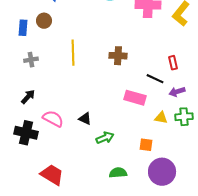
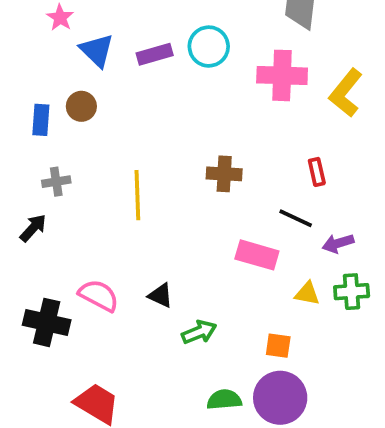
yellow line: (73, 53) -> (137, 195), moved
red rectangle: (173, 63) -> (317, 172), moved
black arrow: (28, 97) -> (33, 228), moved
purple circle: (162, 172) -> (280, 398), moved

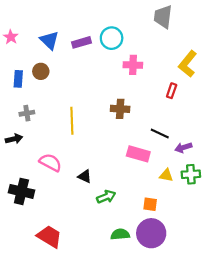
pink star: (60, 18) -> (11, 37), moved
pink cross: (282, 75) -> (133, 65), moved, size x0.7
red rectangle: (317, 172) -> (172, 91), moved, turned 32
black arrow: (33, 228) -> (14, 139), turned 35
pink semicircle: (99, 295) -> (50, 162), moved

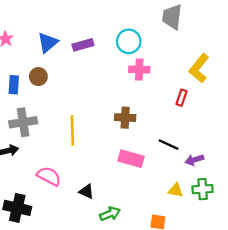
cyan circle: (112, 38) -> (129, 41), moved
blue triangle: (49, 40) -> (48, 43), turned 36
gray cross: (27, 113) -> (23, 122), size x1.6
pink rectangle: (138, 154) -> (131, 159), moved

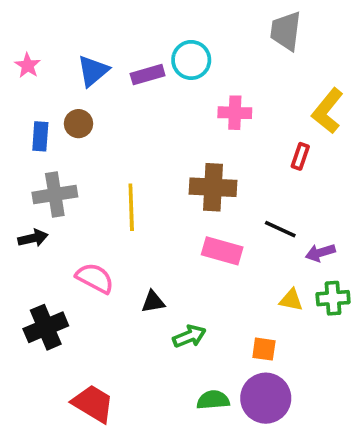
cyan circle: (129, 41) -> (191, 60), moved
brown cross: (125, 118) -> (213, 187), size x1.4
black triangle: (86, 191) -> (153, 302), turned -35
black cross: (17, 208) -> (46, 327), turned -36

